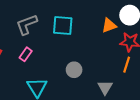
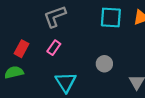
cyan square: (63, 25) -> (111, 17), moved

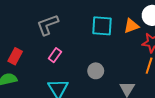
pink rectangle: (54, 48) -> (55, 55), moved

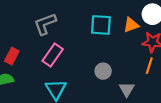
pink rectangle: (55, 55) -> (53, 55), size x1.5
gray circle: (96, 71) -> (103, 71), moved

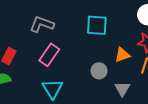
gray L-shape: (45, 24) -> (42, 24), turned 40
orange triangle: (131, 25) -> (122, 55), moved

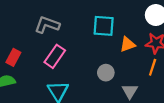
orange triangle: (122, 55) -> (128, 44), moved

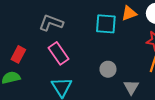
orange triangle: (128, 44) -> (129, 13), moved
pink rectangle: (55, 56) -> (58, 53), turned -70

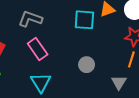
gray triangle: (131, 87) -> (119, 82), moved

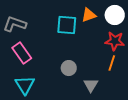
gray triangle: (119, 82) -> (91, 85), moved

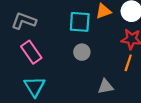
gray circle: (69, 68) -> (82, 52), moved
gray triangle: (91, 85) -> (106, 87), turned 49

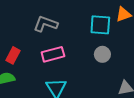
pink rectangle: (31, 52) -> (53, 54), turned -70

